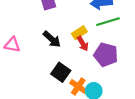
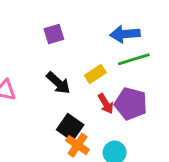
red arrow: (83, 44) -> (106, 104), moved
orange cross: (78, 86) -> (78, 145), moved

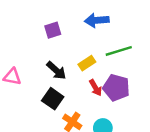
blue arrow: (125, 34) -> (97, 20), moved
black square: (70, 127) -> (53, 99), moved

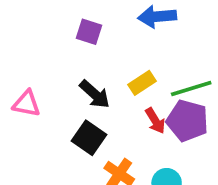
purple square: (53, 30) -> (89, 32), turned 35
green line: (119, 51) -> (191, 89), moved

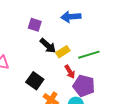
black arrow: (95, 94) -> (48, 46), moved
purple pentagon: (187, 121) -> (84, 86), moved

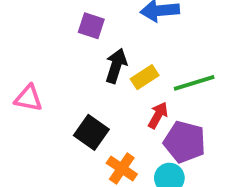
black arrow: (48, 46) -> (116, 66), turned -114
red arrow: (70, 72) -> (158, 115), turned -120

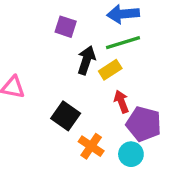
green line: (194, 83) -> (123, 43), moved
red arrow: (158, 115) -> (121, 102), turned -50

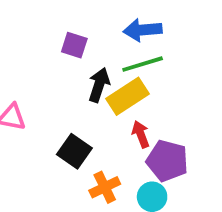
yellow rectangle: (110, 70) -> (127, 96), size x1.5
orange cross: (91, 146) -> (105, 187), turned 30

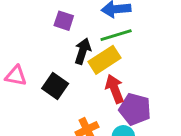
red arrow: (141, 134) -> (115, 89), size x1.4
black square: (74, 151) -> (55, 86), moved

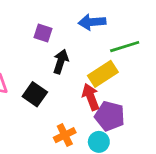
green line: (116, 35) -> (125, 47), moved
yellow rectangle: (104, 60) -> (103, 74), moved

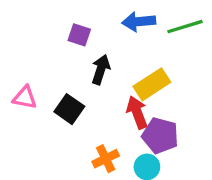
green line: (125, 47) -> (185, 27), moved

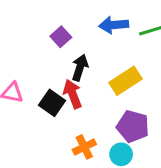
purple square: (79, 35) -> (61, 37), turned 30
red arrow: (137, 112) -> (73, 94), moved

